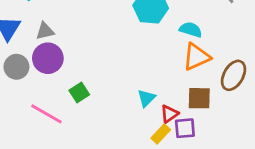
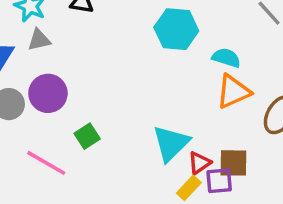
gray triangle: (45, 31) -> (39, 40), moved
cyan triangle: (146, 98) -> (171, 143), size x1.6
brown square: (199, 98) -> (233, 163), moved

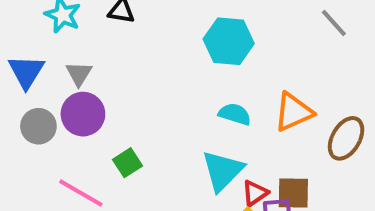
gray triangle: (39, 40) -> (79, 74), moved, turned -45
cyan semicircle: (226, 58) -> (235, 114), moved

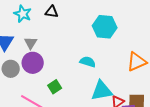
cyan semicircle: (235, 114) -> (88, 62), moved
cyan triangle: (223, 171) -> (102, 91), turned 35

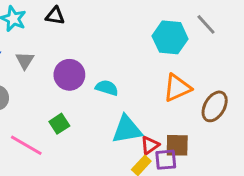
cyan hexagon: (105, 27) -> (170, 37), moved
purple circle: (33, 63) -> (69, 75), moved

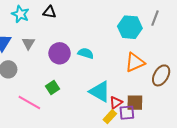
gray line: (206, 24) -> (155, 18), turned 63
cyan semicircle: (107, 88) -> (86, 53), moved
cyan triangle: (127, 129) -> (100, 92), turned 40

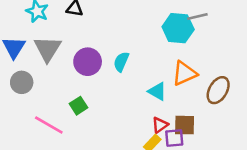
gray line: (155, 18) -> (197, 16), moved, turned 56
gray triangle: (28, 43) -> (48, 49), size x1.6
cyan semicircle: (86, 53) -> (121, 62), turned -84
cyan triangle: (100, 92) -> (157, 91), moved, size x0.7

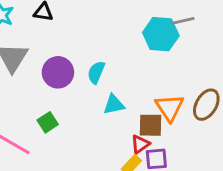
orange triangle: (185, 73) -> (170, 108), moved, turned -40
cyan triangle: (157, 91) -> (114, 105), moved, turned -42
brown square: (185, 125) -> (150, 125), moved

